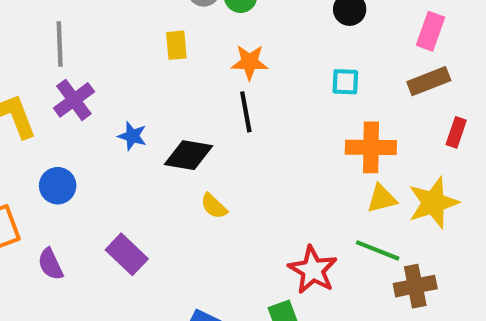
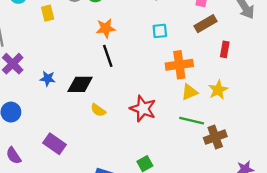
yellow rectangle: (176, 45) -> (48, 13), moved
yellow star: (433, 203) -> (218, 90), size x0.7
red star: (313, 270) -> (143, 109), moved

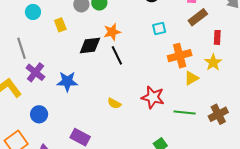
blue star: (48, 79) -> (67, 81), size x1.5
black diamond: (80, 84) -> (90, 45), moved
yellow star: (218, 90) -> (213, 62), moved
green line: (192, 121) -> (185, 113), moved

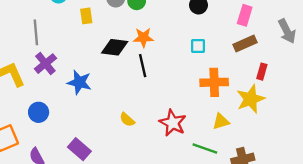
yellow star: (213, 62) -> (251, 99), size x1.4
yellow triangle: (191, 78) -> (221, 122), moved

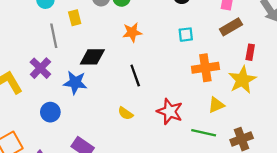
gray line: (36, 32) -> (54, 36), moved
black diamond: (115, 47) -> (92, 57), moved
black line: (143, 66) -> (135, 75), moved
blue circle: (39, 112) -> (50, 112), moved

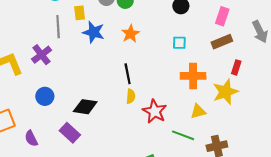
orange star: (132, 32) -> (130, 34), turned -30
black diamond: (92, 57) -> (85, 107), moved
blue star: (75, 83) -> (94, 32), moved
yellow semicircle: (125, 113) -> (131, 96), moved, turned -128

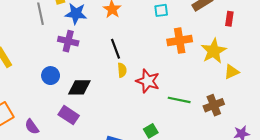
purple cross: (41, 55) -> (68, 41), moved, turned -30
red rectangle: (236, 67) -> (229, 19), moved
blue circle: (45, 96) -> (51, 76), moved
yellow triangle: (198, 111) -> (232, 72), moved

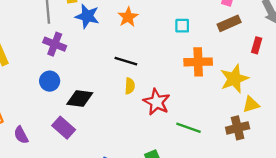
purple cross: (68, 41) -> (55, 44), moved
black line: (116, 49) -> (126, 61), turned -60
brown cross: (214, 105) -> (238, 128), moved

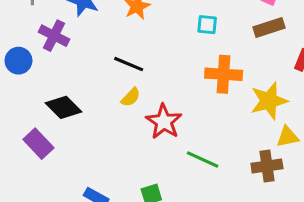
purple cross: (55, 44) -> (54, 36), moved
blue circle: (50, 81) -> (18, 61), moved
yellow semicircle: (130, 86) -> (131, 97), turned 35
black diamond: (80, 99) -> (63, 107), turned 32

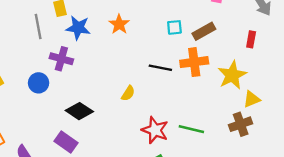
brown rectangle: (269, 28) -> (204, 31), moved
black line: (129, 64) -> (160, 68), moved
red star: (164, 122) -> (155, 130), moved

